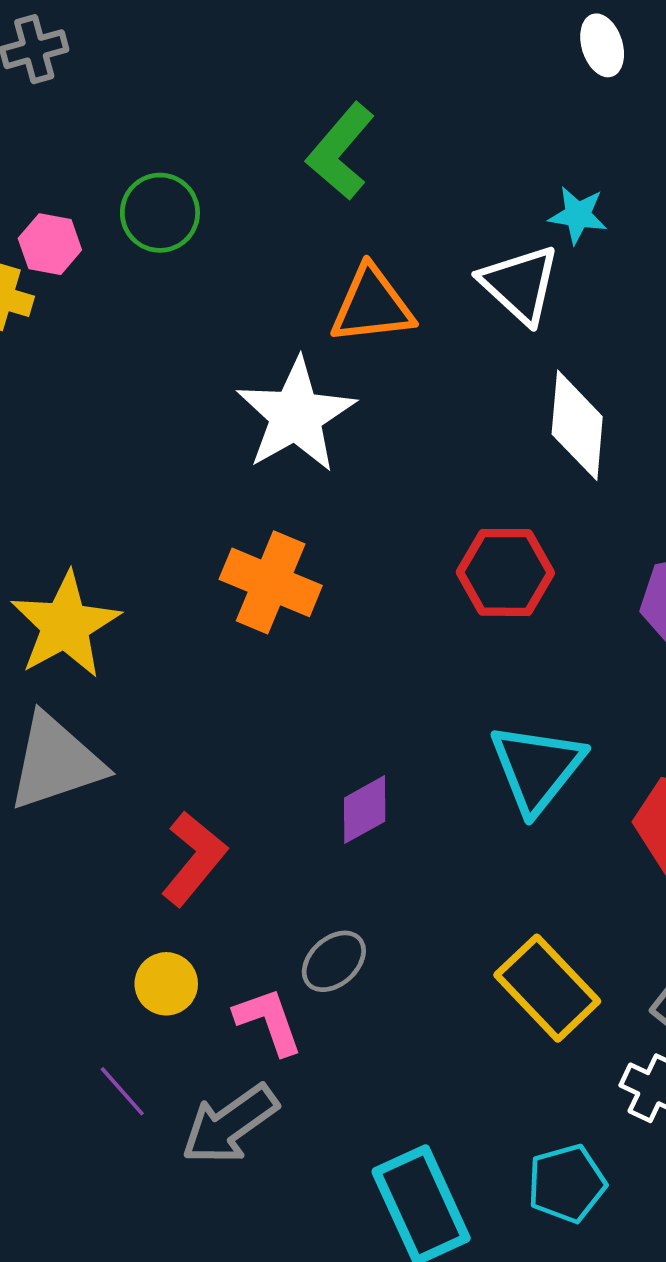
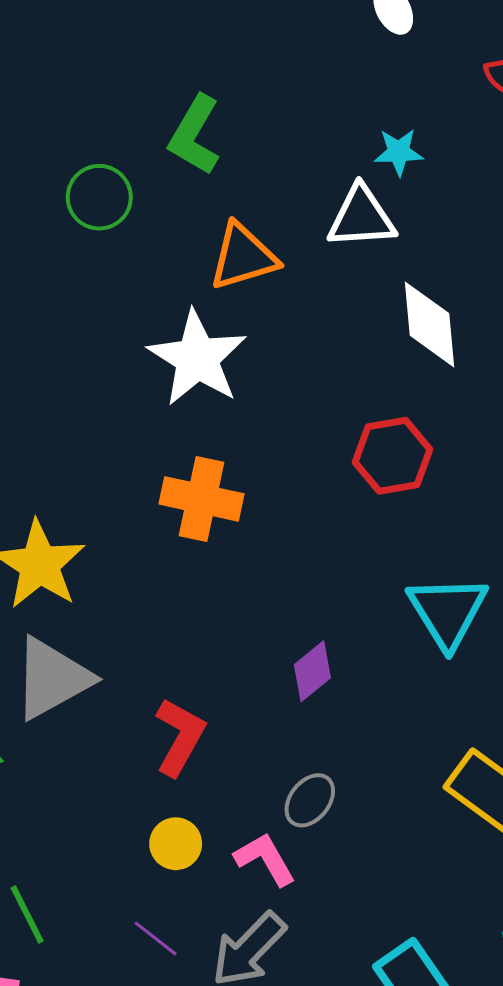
green circle: (160, 213) -> (99, 197), moved
white triangle: (520, 284) -> (361, 217), turned -36

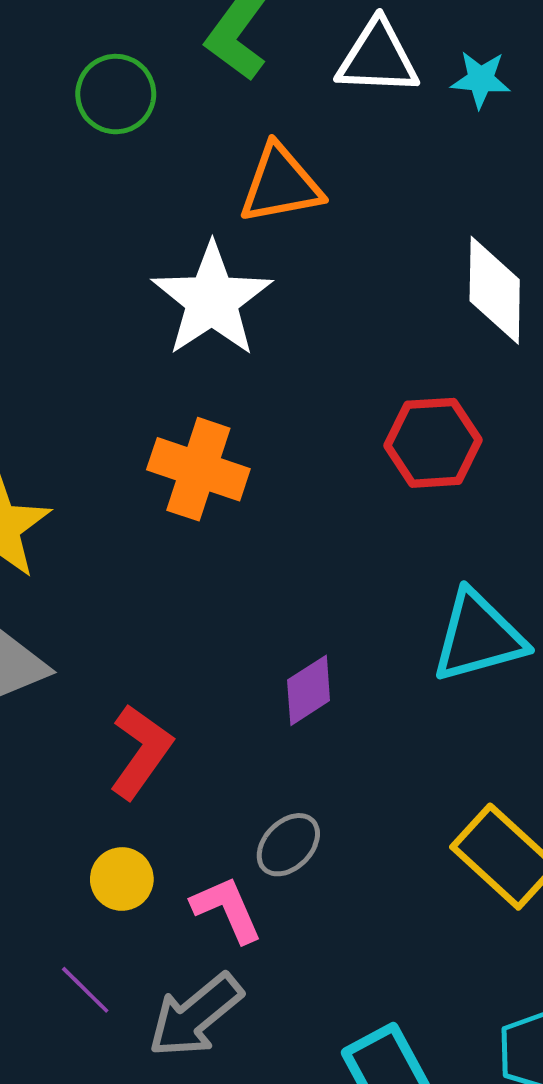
white triangle: (361, 217) -> (378, 58), moved
cyan triangle: (447, 612) -> (478, 637), turned 40

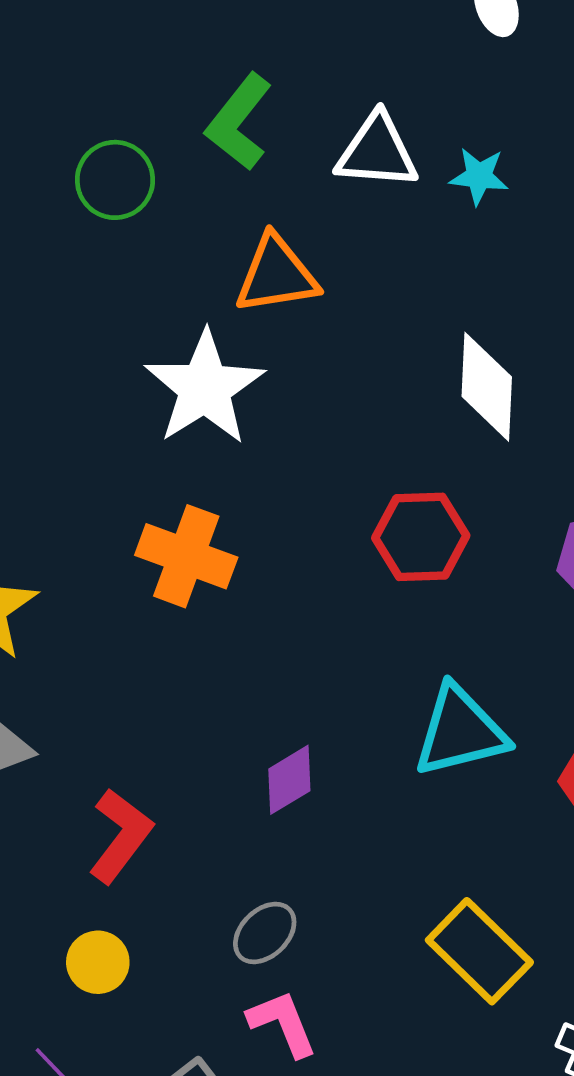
pink L-shape: (227, 909) -> (283, 1023), moved

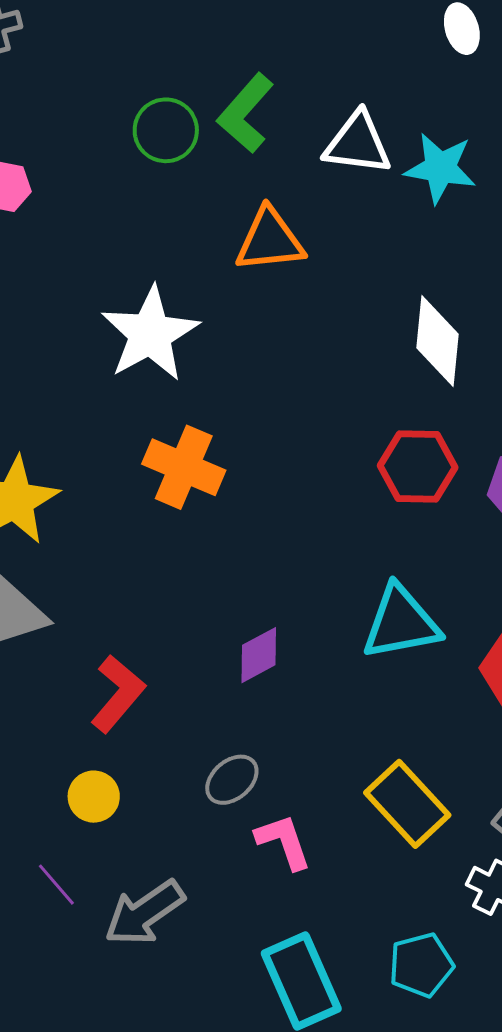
cyan star: (479, 176) -> (440, 168), size x1.5
green circle: (115, 180) -> (166, 130), moved
white star: (205, 388) -> (150, 334), moved
red hexagon: (421, 537) -> (418, 467), moved
pink L-shape: (283, 1023) -> (284, 842), moved

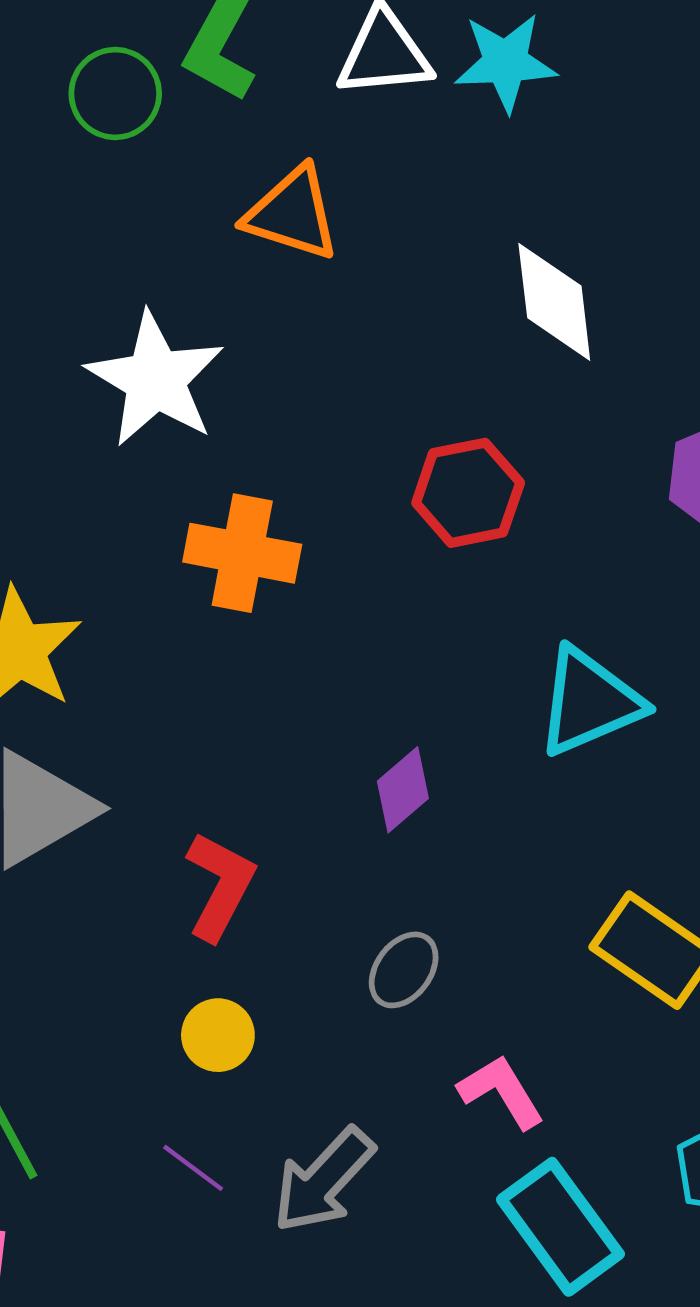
orange triangle: (270, 240) -> (292, 214), turned 36
red hexagon: (418, 467) -> (468, 493), moved
pink L-shape: (284, 842) -> (501, 1092), moved

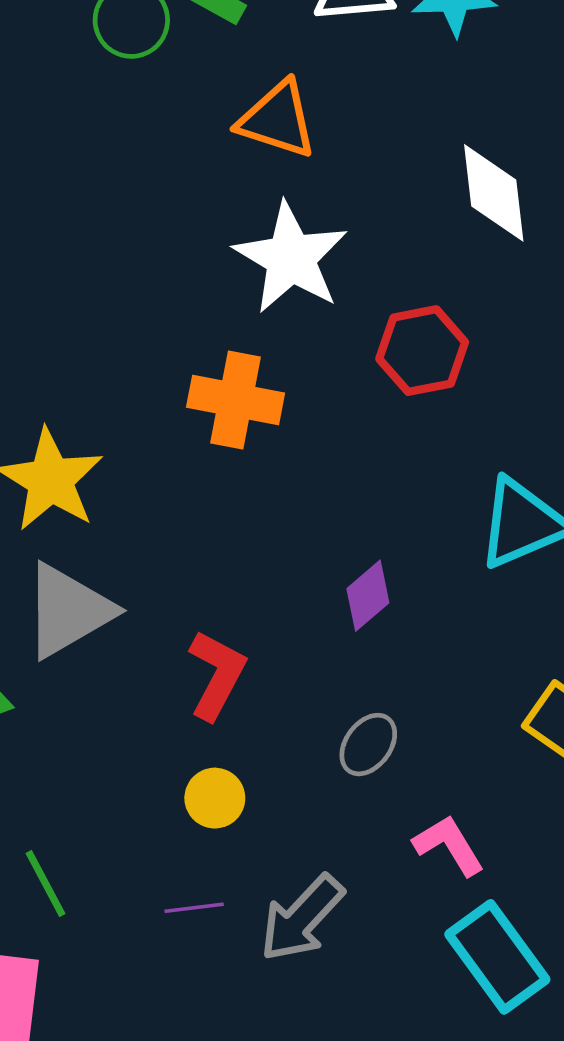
white star: (155, 379) -> (291, 258), moved
purple line: (193, 1168) -> (194, 908), turned -44

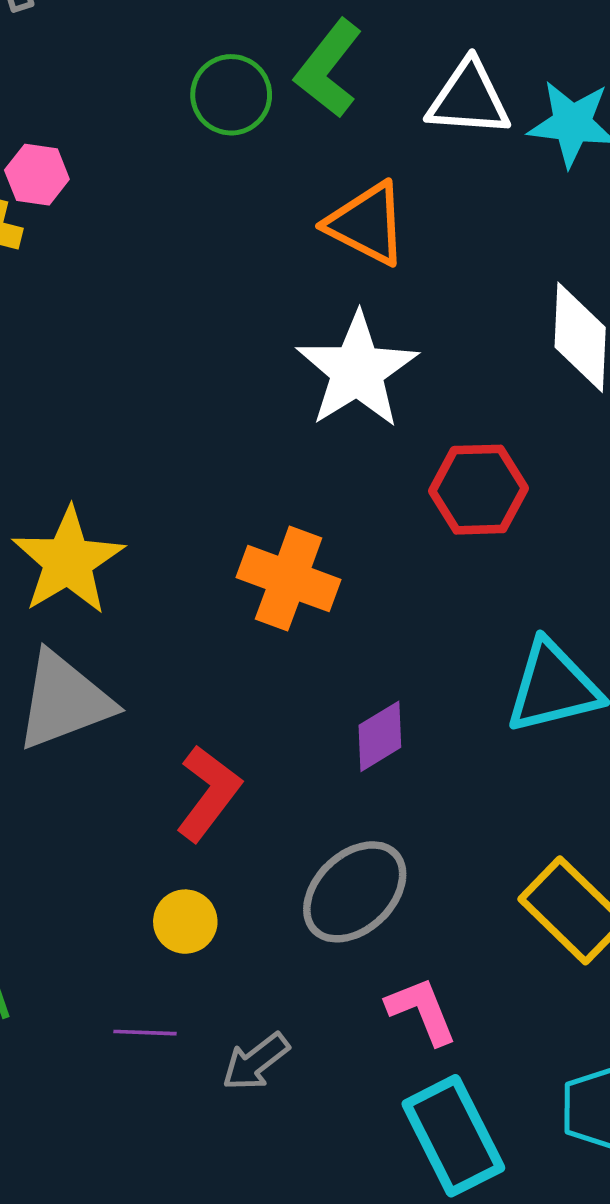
orange cross: (236, 400) -> (289, 579), moved
gray ellipse: (368, 745) -> (355, 892), size x1.6
gray arrow: (302, 918) -> (256, 1062), size x0.7

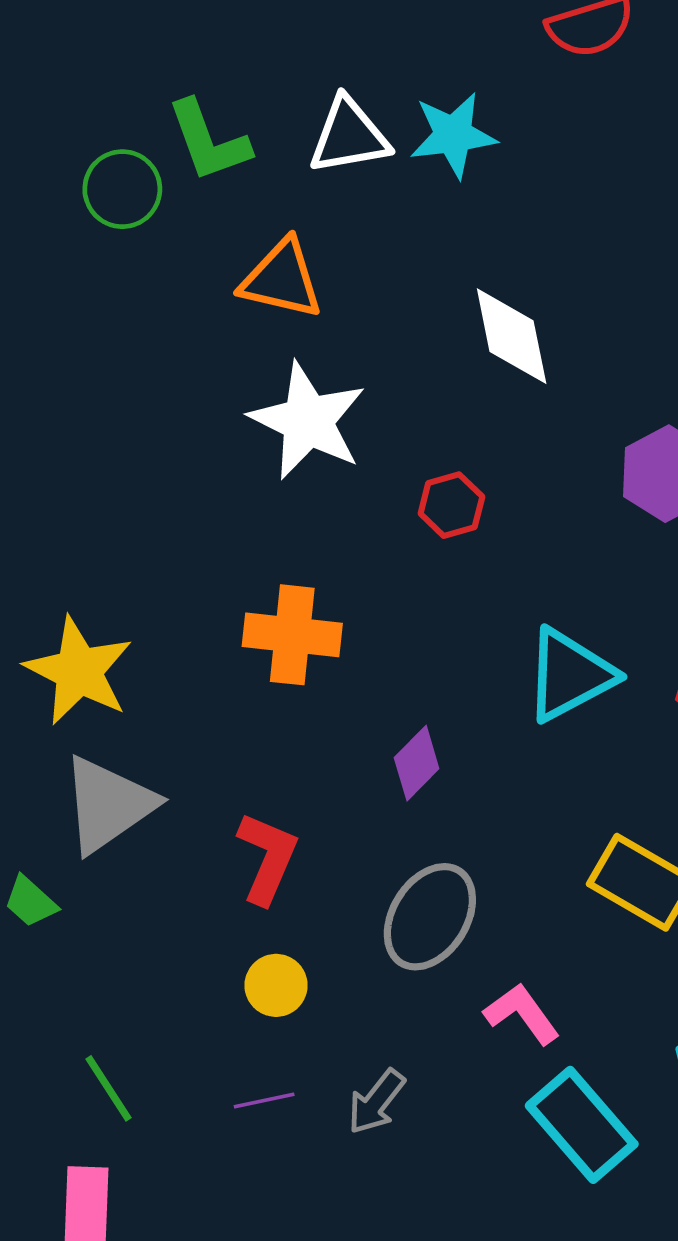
green L-shape: (328, 68) -> (208, 141), turned -44
red hexagon: (478, 490) -> (451, 505), size x0.7

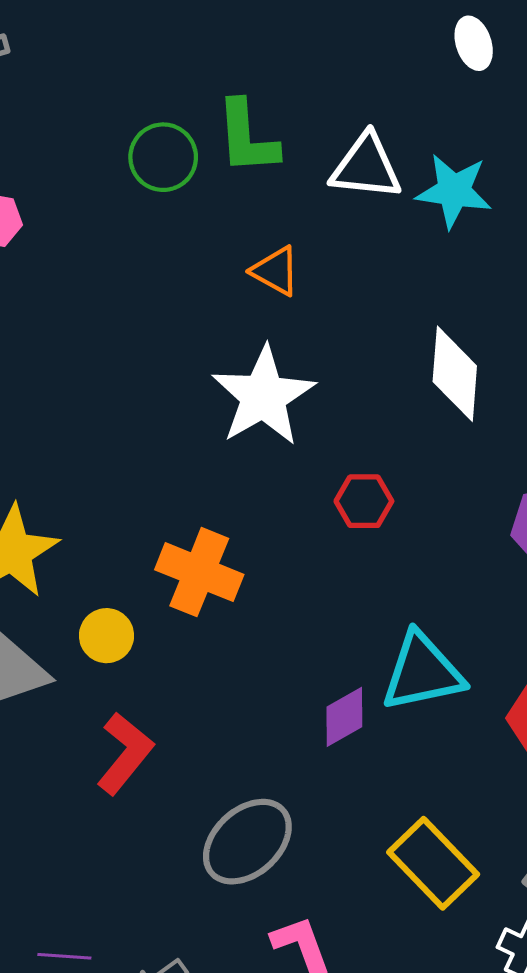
orange triangle: (282, 279) -> (275, 271), size x0.7
purple diamond: (417, 763) -> (344, 717), moved
yellow circle: (276, 985) -> (107, 636), moved

